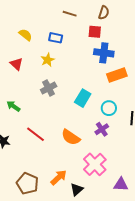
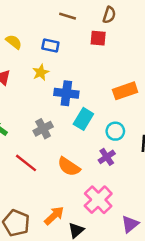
blue cross: (104, 53) -> (66, 93), moved
gray cross: (49, 88) -> (43, 129), moved
purple triangle: (121, 184) -> (130, 224), turned -42

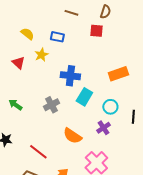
yellow star: (41, 72) -> (41, 55), moved
red line: (26, 163) -> (38, 152), moved

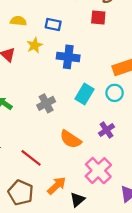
yellow semicircle: (27, 34) -> (18, 21), turned -32
blue cross: (70, 76) -> (68, 57), moved
cyan circle: (110, 107) -> (115, 93), moved

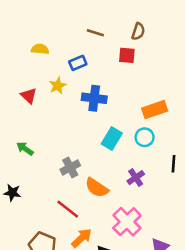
yellow semicircle: (18, 21) -> (40, 49), moved
blue rectangle: (53, 24) -> (78, 63), turned -35
gray cross: (46, 103) -> (70, 167), moved
red line: (31, 158) -> (68, 209), moved

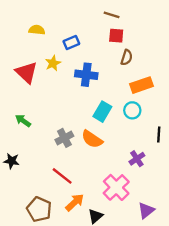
brown semicircle: (138, 31) -> (127, 57), moved
brown line: (95, 33) -> (112, 15), moved
red triangle: (29, 96) -> (26, 72), size x1.5
purple cross: (136, 178) -> (137, 159), moved
orange semicircle: (97, 188) -> (92, 139), moved

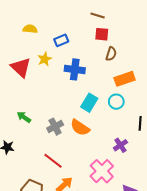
green arrow: (23, 121) -> (24, 117), moved

